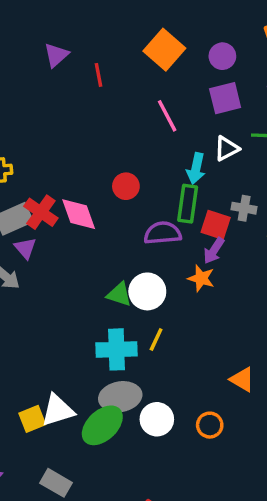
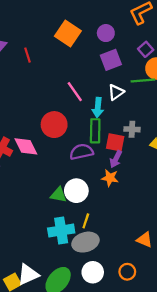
pink line: (167, 116) -> (75, 92), moved
red circle: (126, 186) -> (54, 125), size x1.5
gray ellipse: (120, 397) -> (85, 242), moved

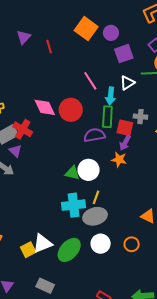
purple circle: (106, 33) -> (111, 33), moved
pink diamond: (26, 146) -> (45, 107), moved

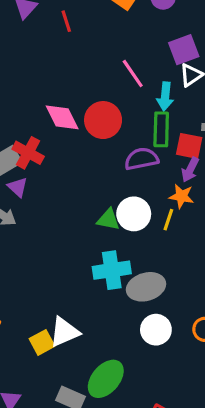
purple square: (124, 54) -> (184, 50), moved
yellow line: (96, 197) -> (168, 220), moved
green ellipse: (69, 250) -> (106, 379), moved

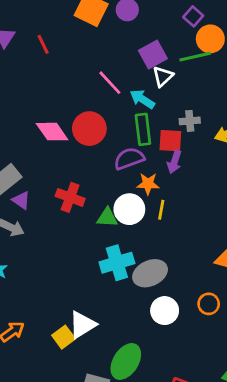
cyan arrow: (165, 96) -> (142, 99), turned 125
red cross: (28, 153) -> (70, 197), moved
orange star: (182, 196) -> (148, 184), moved

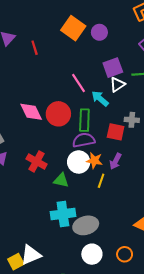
green rectangle: (143, 129) -> (84, 120), moved
purple arrow: (174, 162) -> (116, 161), moved
white circle: (129, 209) -> (79, 162), moved

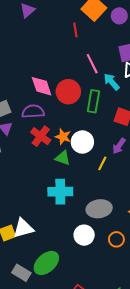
red line: (35, 48) -> (75, 30), moved
purple semicircle: (84, 140) -> (33, 111), moved
orange star: (94, 161) -> (63, 137), moved
gray ellipse: (86, 225) -> (99, 209), moved

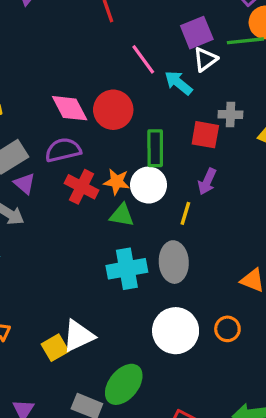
green rectangle: (93, 101) -> (155, 148), moved
gray ellipse: (99, 209) -> (174, 262), moved, turned -75
white circle: (84, 235) -> (176, 331), size x1.4

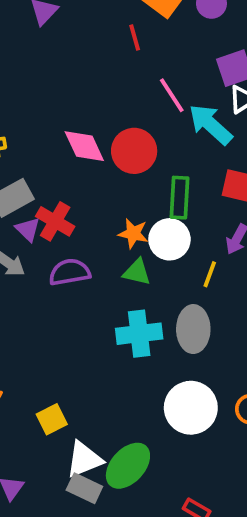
cyan arrow: (178, 83) -> (210, 124), size x1.4
purple semicircle: (63, 150) -> (70, 272), moved
red cross: (82, 187) -> (55, 221), moved
white triangle: (78, 336) -> (84, 459), moved

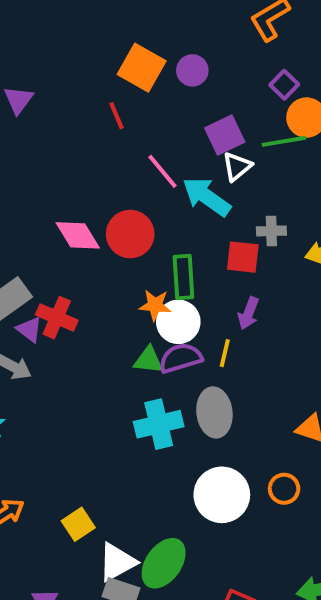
orange star: (133, 233) -> (155, 305), moved
purple semicircle: (70, 272) -> (181, 358), moved

